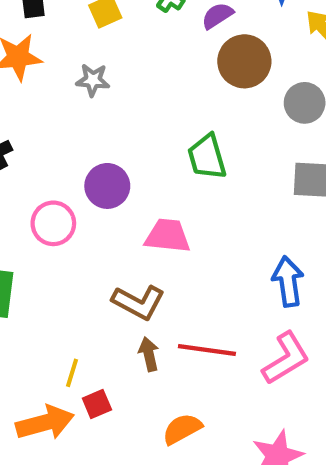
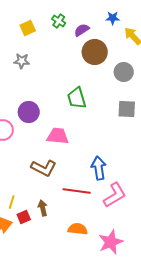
blue arrow: (288, 281) -> (99, 168), moved
brown arrow: (149, 354) -> (43, 208), moved
orange semicircle: (182, 429) -> (78, 229), moved, turned 36

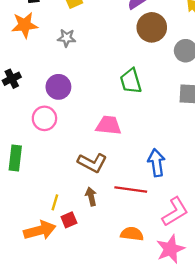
purple circle: (29, 112) -> (58, 87), moved
pink L-shape: (115, 195) -> (175, 212), moved
brown arrow: (43, 208) -> (91, 197), moved

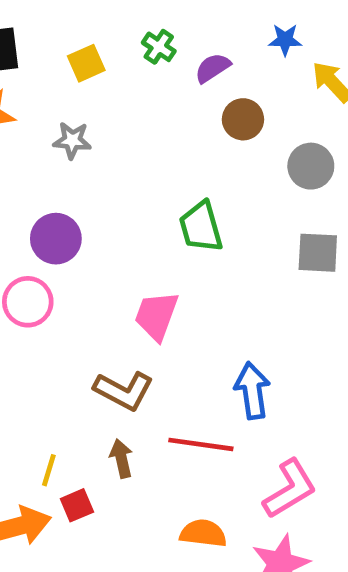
brown circle: (152, 27) -> (243, 119), size x0.7
pink trapezoid: (109, 125) -> (156, 316), turned -76

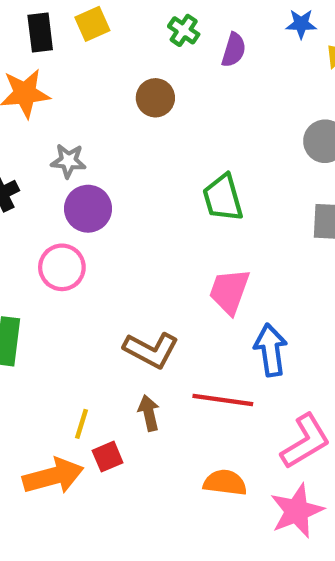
yellow square: (86, 63) -> (92, 24), moved
purple semicircle: (213, 68) -> (234, 50), turned 140
brown circle: (243, 119) -> (155, 98), moved
gray star: (72, 140) -> (68, 161), moved
pink trapezoid: (156, 316) -> (229, 291), moved

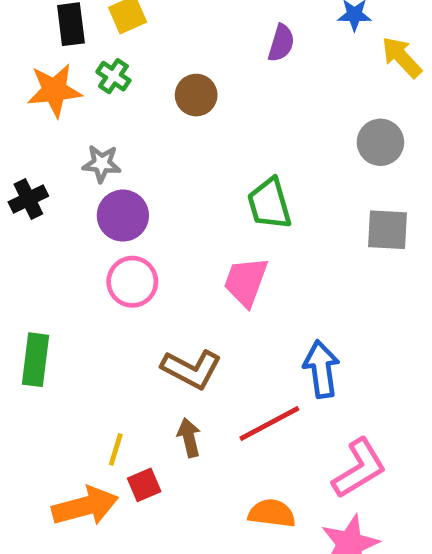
green cross: (184, 30) -> (113, 76), moved
pink circle: (62, 267) -> (132, 282), moved
pink trapezoid: (229, 291) -> (246, 282), moved
red line: (223, 400) -> (269, 423), turned -36

